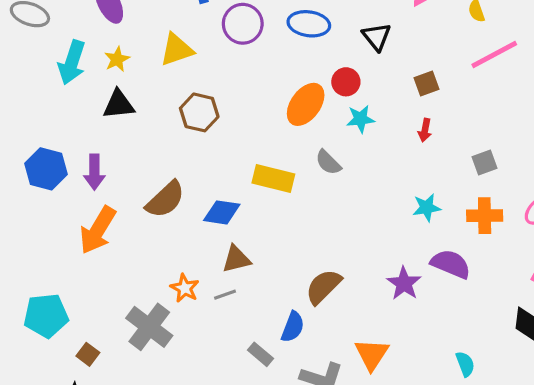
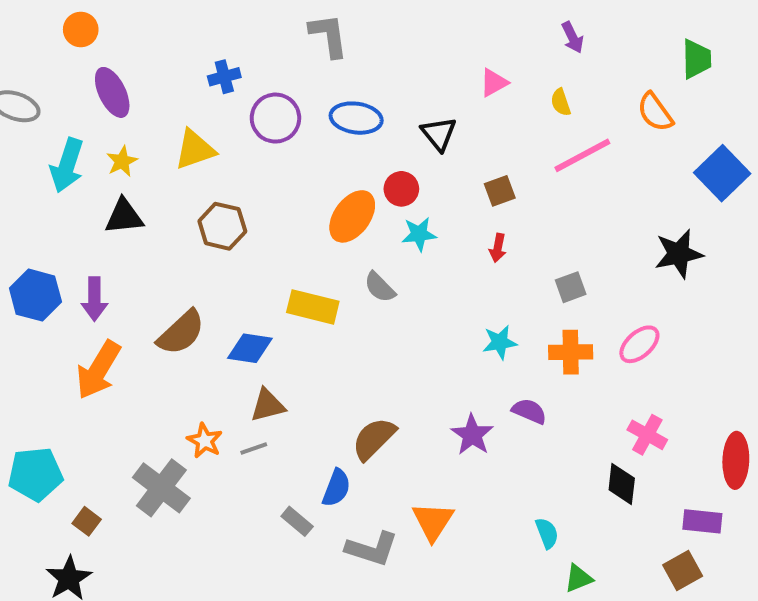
purple semicircle: (451, 264) -> (529, 411), size x0.7

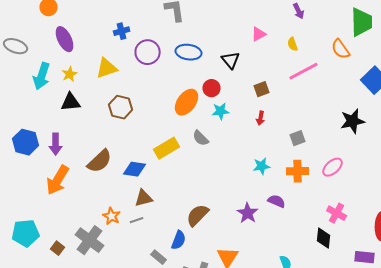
green trapezoid: (696, 59) -> (362, 22), size x1.4
yellow rectangle: (313, 307) -> (167, 148), turned -45
brown square: (87, 521) -> (58, 248), moved

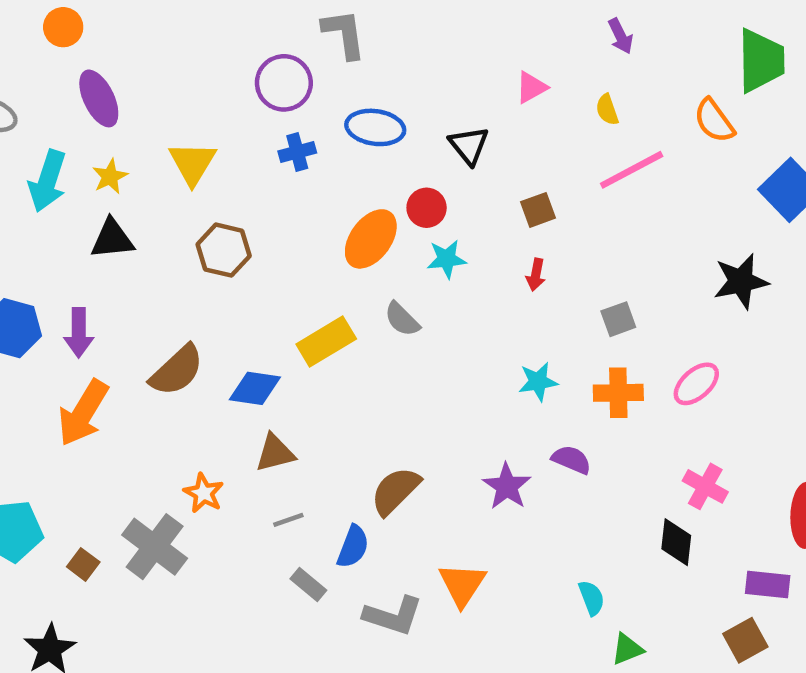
blue cross: (122, 31) -> (297, 152), moved
purple circle: (148, 52) -> (284, 83), moved
yellow triangle: (107, 68) -> (192, 163), turned -40
gray line: (137, 220) -> (288, 520), moved

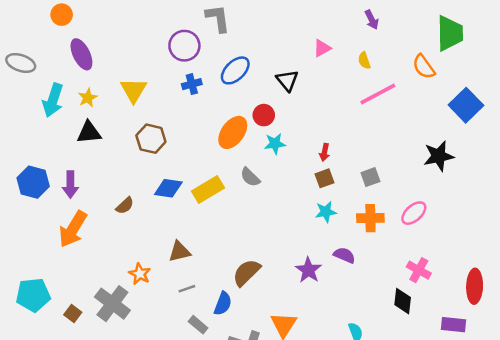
blue ellipse: (375, 127) -> (235, 70), turned -52
brown square: (538, 210) -> (325, 178), moved
brown semicircle: (177, 370) -> (125, 206), size x0.6
blue diamond: (255, 388) -> (168, 188), moved

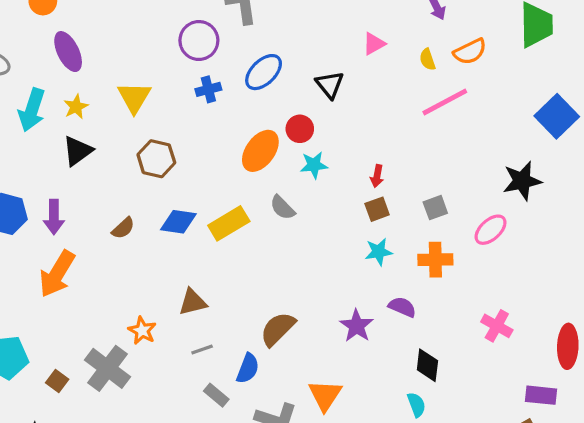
orange semicircle: (424, 67) -> (470, 52), moved, turned -80
black triangle: (89, 132) -> (78, 151), turned -30
brown semicircle: (125, 206) -> (123, 228), moved
pink ellipse: (414, 213) -> (491, 230), moved
black diamond: (403, 301) -> (427, 365), moved

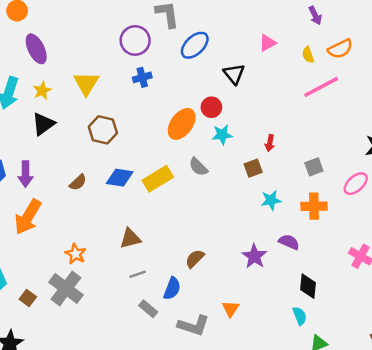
blue ellipse: (264, 72) -> (195, 45), moved
brown square: (377, 209) -> (253, 168), moved
brown semicircle: (278, 329) -> (195, 259), size x0.7
orange star: (142, 331) -> (76, 254), moved
orange triangle: (325, 395) -> (231, 309), size x0.7

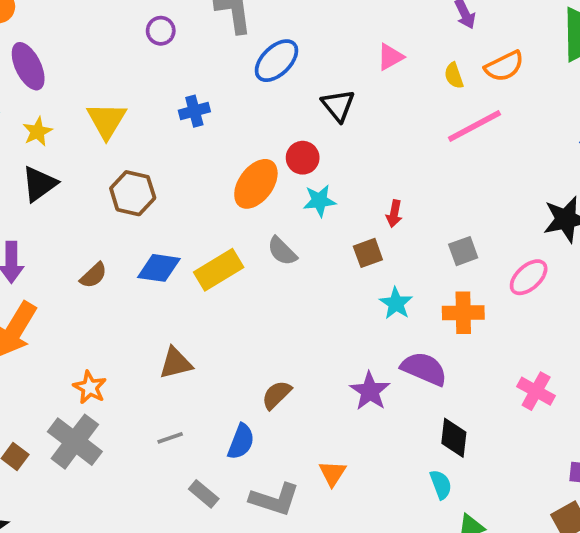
purple circle: (135, 40) -> (161, 31), moved, size x0.6
cyan star: (271, 200) -> (396, 303), turned -30
purple semicircle: (289, 242) -> (424, 369), size x1.4
gray line: (138, 274) -> (170, 438), moved
gray rectangle: (148, 309) -> (204, 494), moved

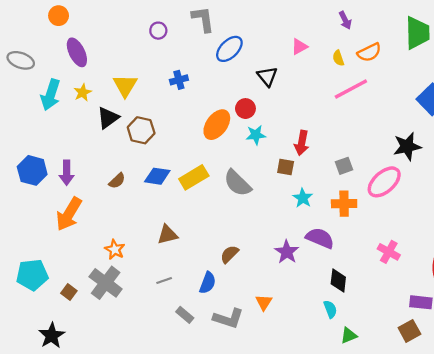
black triangle: (39, 184) -> (108, 118), moved
red arrow: (394, 214) -> (302, 143), size x1.5
gray semicircle: (282, 251) -> (237, 183), moved, size x1.5
brown square: (368, 253) -> (286, 167), turned 30
pink ellipse: (529, 277) -> (384, 182), size x1.4

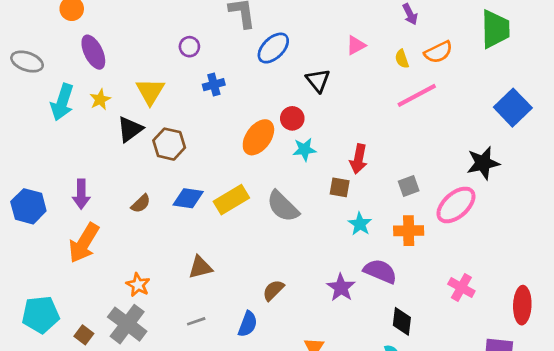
purple circle: (158, 31) -> (189, 47), moved
blue hexagon: (32, 170) -> (28, 206), moved

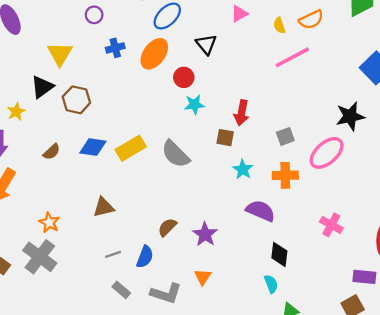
yellow star: (100, 99) -> (16, 112), moved
orange ellipse: (258, 137) -> (154, 54), moved
purple star: (341, 288) -> (205, 234), moved
gray line: (196, 321) -> (113, 254), moved

